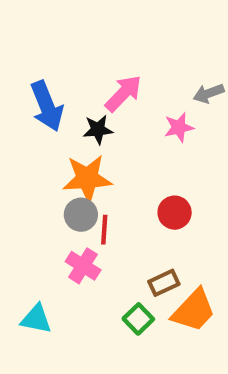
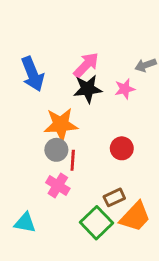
black star: (98, 130) -> (88, 89), moved, size x1.4
green square: (138, 319) -> (97, 223), size x1.5

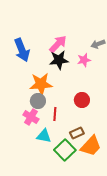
red line: (73, 160) -> (55, 114), moved
pink cross: (58, 186) -> (31, 117), moved
cyan triangle: (25, 223) -> (44, 136), moved

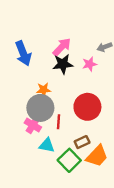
orange star: (41, 84) -> (44, 90), size x0.6
red circle: (82, 100) -> (87, 107), size x1.6
gray circle: (38, 101) -> (40, 108), size x1.6

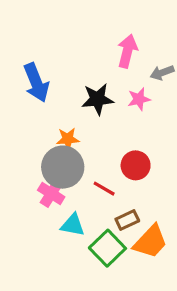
pink arrow: (62, 47) -> (127, 51), moved, turned -30
red circle: (87, 107) -> (136, 165), size x0.7
red line: (59, 122) -> (104, 189), moved, turned -64

